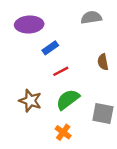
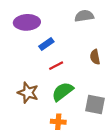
orange cross: (63, 132) -> (58, 122), turned -32

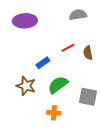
blue rectangle: (46, 44) -> (43, 63), moved
red line: (56, 66) -> (68, 48), moved

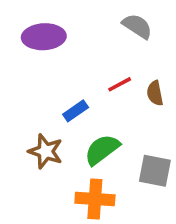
gray semicircle: (78, 15) -> (137, 26), turned 42
orange cross: (54, 113) -> (95, 199), size x1.5

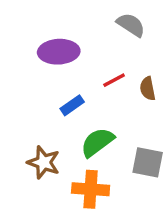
purple ellipse: (44, 37) -> (59, 52), moved
brown star: (46, 151) -> (44, 162), moved

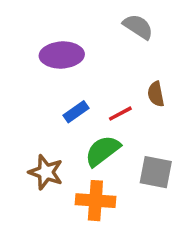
red line: (114, 80) -> (120, 114), moved

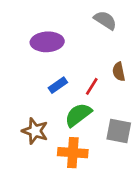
red line: (120, 114) -> (92, 86), turned -30

